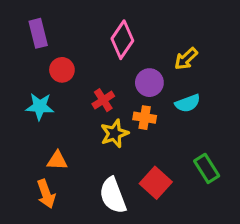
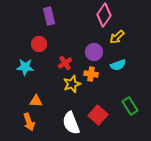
purple rectangle: (38, 33) -> (49, 16), moved
pink diamond: (122, 40) -> (104, 15), moved

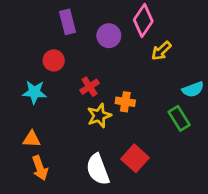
purple circle: (94, 52) -> (109, 36), moved
cyan semicircle: (118, 65) -> (193, 89), moved
orange triangle: (36, 101) -> (32, 139), moved
green rectangle: (130, 106) -> (179, 118), moved

